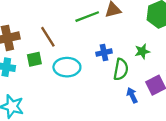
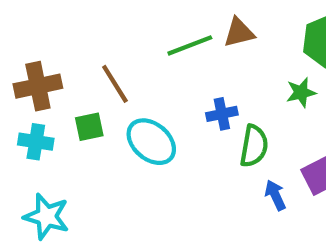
green star: (142, 51) -> (301, 92), moved
cyan ellipse: (67, 67) -> (151, 142), turned 40

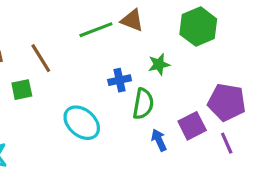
brown triangle: (239, 33) -> (132, 20), turned 35
green star: (301, 92) -> (159, 64), moved
cyan ellipse: (151, 142) -> (82, 123), moved

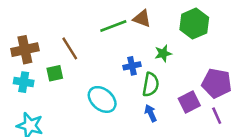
blue arrow: (159, 140) -> (151, 113), moved

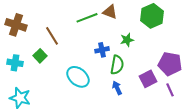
brown cross: (25, 50) -> (16, 25), moved, turned 30
green square: (55, 73) -> (40, 56), turned -32

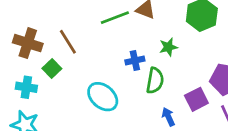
brown cross: (16, 25) -> (28, 43), moved
cyan cross: (15, 63) -> (26, 87), moved
blue arrow: (117, 88) -> (168, 117), moved

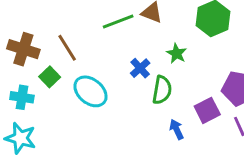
green star: (168, 47) -> (177, 54), turned -30
blue cross: (135, 60) -> (140, 68), turned -30
cyan ellipse: (103, 97) -> (90, 91), moved

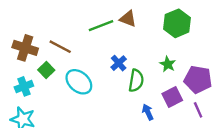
brown line: (67, 48) -> (60, 47), turned -30
green star: (177, 54) -> (168, 64), moved
cyan cross: (22, 97) -> (24, 86), turned -30

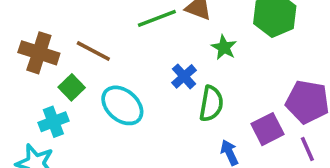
green star: (168, 64) -> (224, 47), moved
cyan cross: (24, 86) -> (53, 122), moved

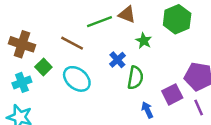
brown line: (93, 51) -> (72, 43), moved
cyan cross: (53, 122) -> (22, 82), moved

